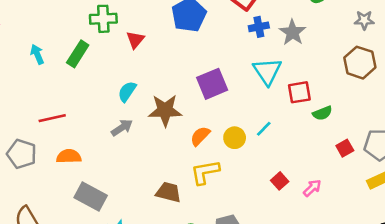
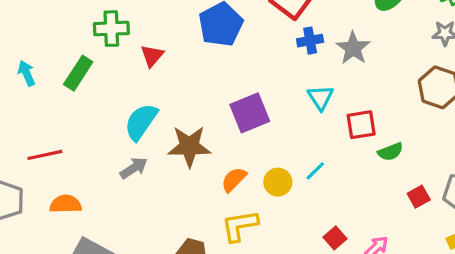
cyan triangle: (267, 71) -> (321, 97), size x0.7
cyan semicircle: (127, 91) -> (141, 122), size x1.4

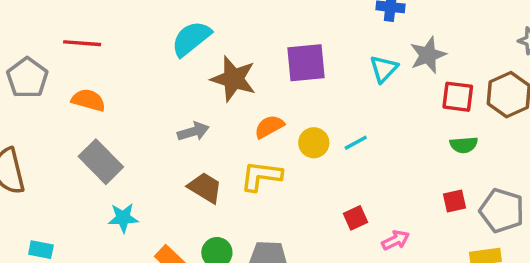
gray star: (353, 48) -> (428, 55), moved
red square: (361, 125) -> (458, 97), moved
green semicircle: (390, 152) -> (464, 145), moved
gray arrow: (134, 168) -> (193, 132), moved

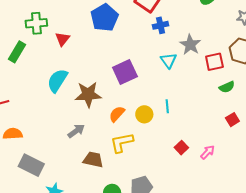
cyan line: (356, 143) -> (167, 106), turned -48

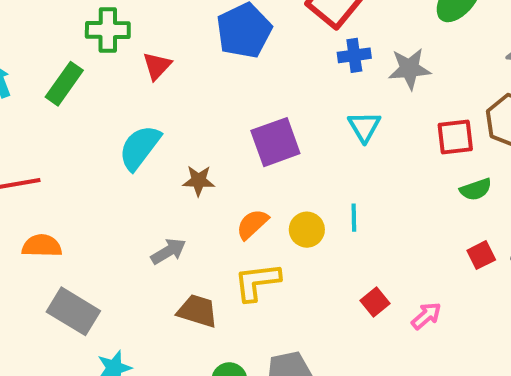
gray star: (190, 45) -> (409, 69), moved, turned 30
brown star: (88, 95) -> (199, 181), size x0.6

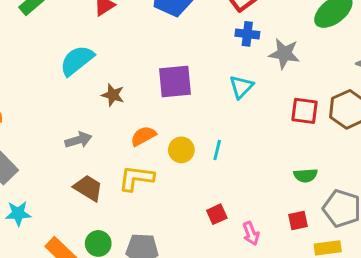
green semicircle: (476, 189) -> (306, 175), moved
red square: (481, 255) -> (298, 220), moved
pink arrow: (426, 316) -> (251, 233), turned 95

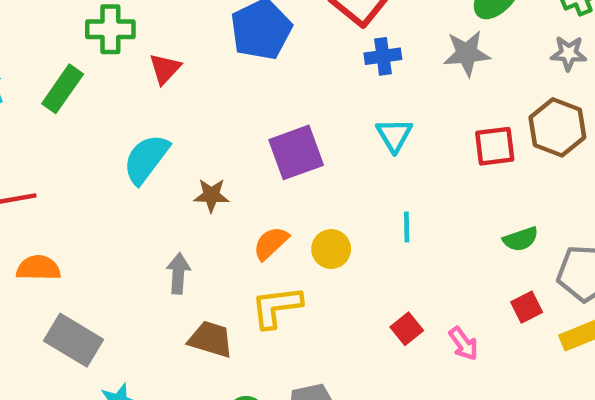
gray star: (284, 54) -> (467, 53), moved
gray arrow: (78, 140) -> (178, 273), turned -55
cyan line: (217, 150) -> (407, 227), moved

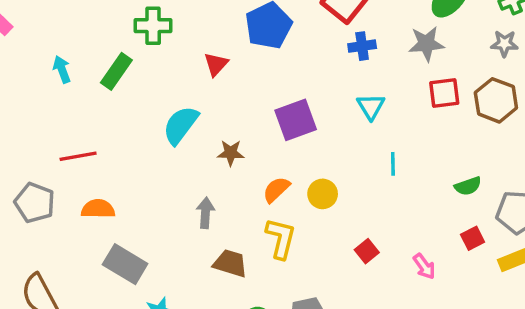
red triangle: (165, 69) -> (216, 64), moved
red square: (495, 146) -> (444, 93), moved
cyan line: (407, 227) -> (393, 164), moved
yellow L-shape: (276, 307) -> (281, 238), turned 111
red square: (407, 329) -> (367, 251), moved

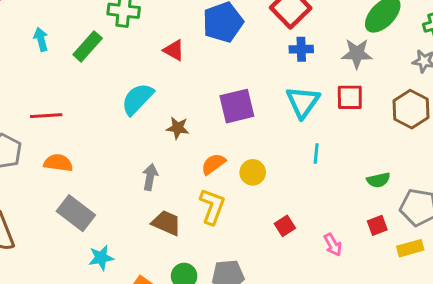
red triangle: (216, 64) -> (174, 50), turned -50
red square: (444, 93) -> (350, 97), moved
cyan triangle: (371, 106) -> (303, 102), size x1.4

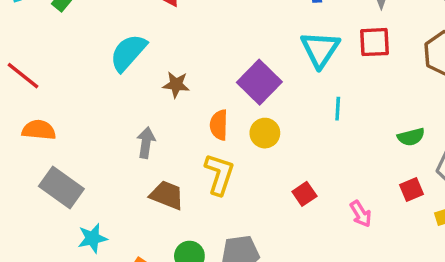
purple square: (237, 106) -> (259, 82), moved, turned -30
red line: (46, 116) -> (23, 76), turned 44
orange semicircle: (213, 164) -> (219, 125), turned -50

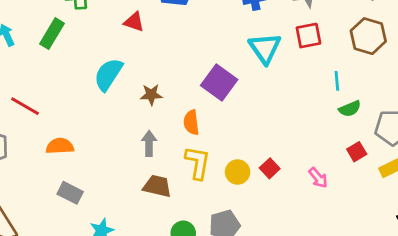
cyan line: (338, 109) -> (337, 81), moved
orange semicircle: (39, 130) -> (60, 146), moved
yellow circle: (265, 133) -> (238, 172), moved
gray arrow: (146, 143) -> (149, 143), moved
gray rectangle: (61, 187) -> (70, 193), size x0.7

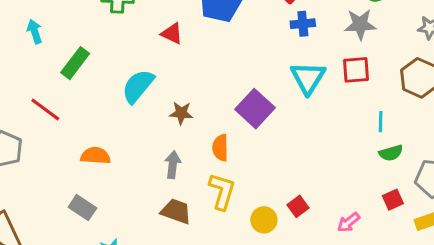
green rectangle: (52, 34) -> (75, 63), moved
orange semicircle: (60, 146) -> (95, 156), moved
yellow circle: (238, 172) -> (264, 220), moved
pink arrow: (318, 178) -> (348, 222), turned 85

